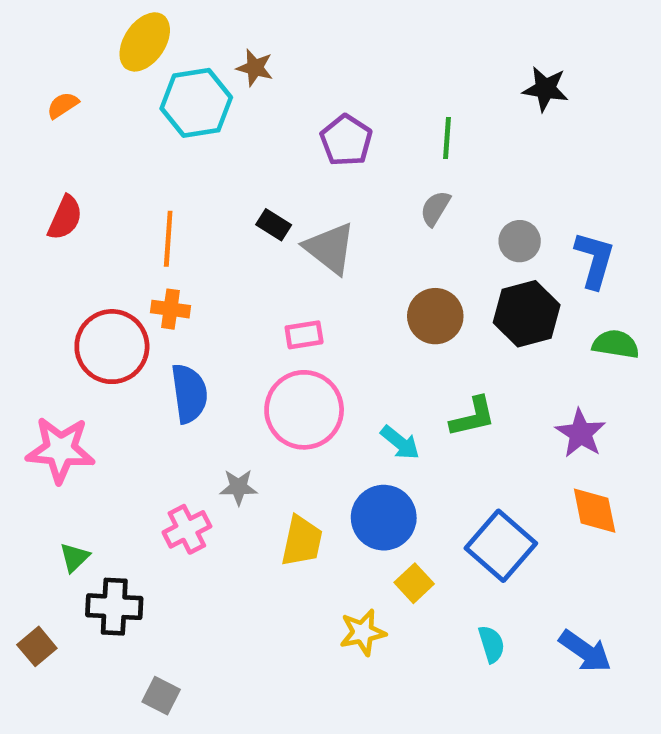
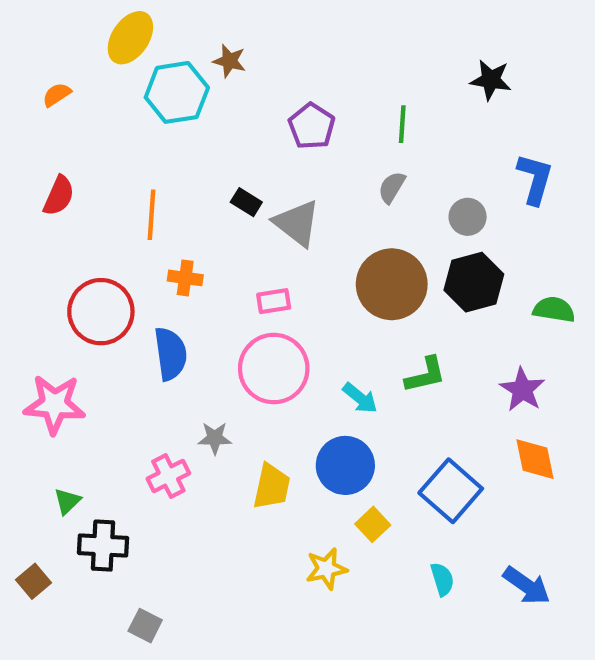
blue L-shape: (595, 260) -> (535, 179), moved
orange cross: (170, 309) -> (185, 278), moved
brown circle: (435, 316) -> (392, 284), size x1.4

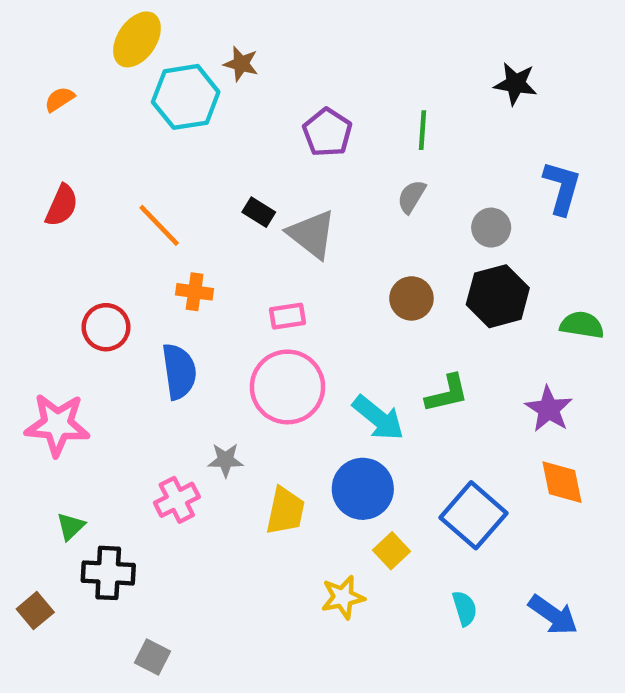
orange line: (151, 215) -> (159, 225), turned -48
brown circle: (392, 284) -> (411, 298), size x0.6
red circle: (101, 312) -> (106, 327), size x0.7
cyan arrow: (360, 398) -> (378, 418), size x1.4

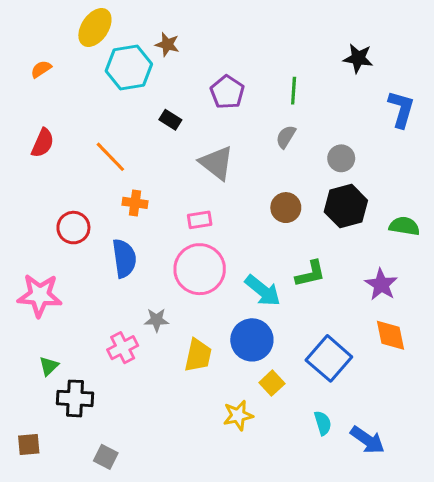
blue L-shape: (562, 188) -> (401, 109), moved
black rectangle: (259, 212) -> (170, 120), moved
brown square: (35, 611) -> (29, 445), moved, turned 35
blue arrow: (553, 615) -> (367, 440), moved

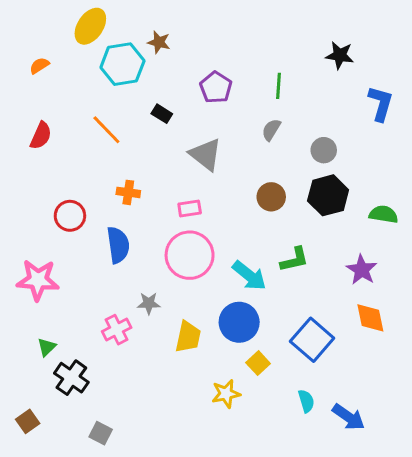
orange line: (110, 157) -> (106, 130), moved
black cross: (75, 398) -> (71, 378), turned 32
brown square: (29, 445) -> (28, 421), turned -30

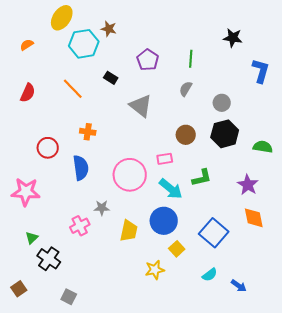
pink rectangle: (190, 208) -> (165, 159), moved
cyan semicircle: (306, 401) -> (210, 275), turned 70
blue arrow: (349, 417) -> (239, 286), size x0.7

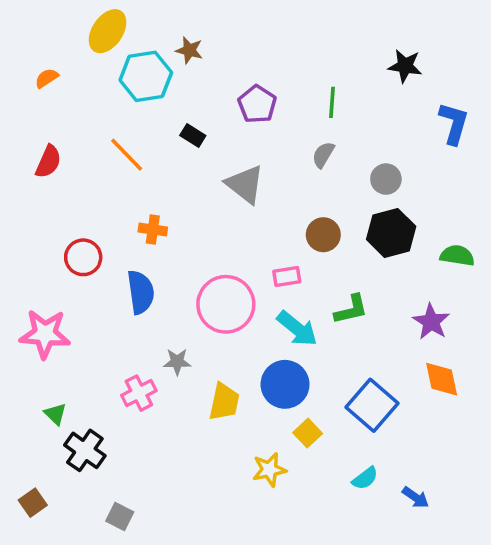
green triangle: (32, 238) -> (55, 414), turned -32

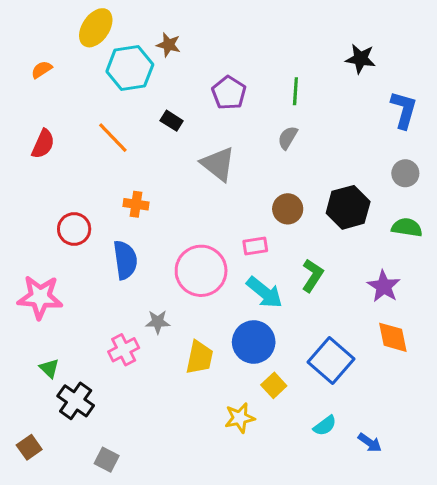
gray circle: (386, 179) -> (405, 173), moved
green L-shape: (351, 310) -> (312, 275), turned -44

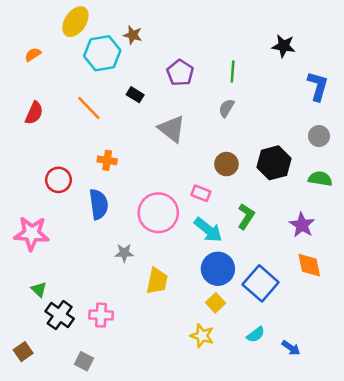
pink rectangle: (255, 246) -> (201, 193), turned 30
blue circle: (254, 342) -> (218, 269), moved
pink cross: (124, 350) -> (101, 315), moved, turned 30
yellow star: (240, 418) -> (202, 336), moved, turned 30

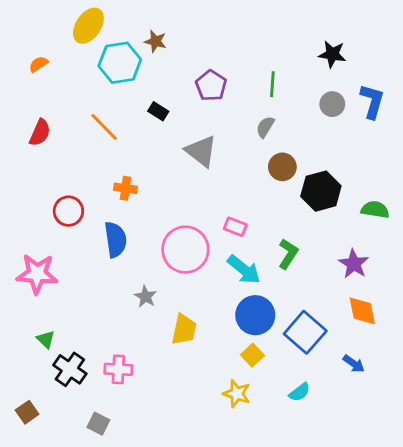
gray circle: (319, 136) -> (332, 104), moved
brown circle: (226, 164) -> (282, 167), moved
gray star: (124, 253) -> (145, 297), turned 30
blue arrow: (291, 348) -> (354, 364), moved

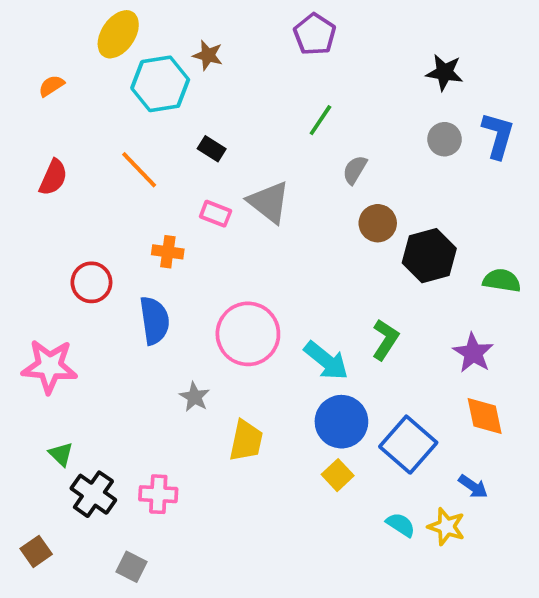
green line: (272, 84) -> (320, 120), moved, turned 30
purple pentagon: (211, 86) -> (315, 34), moved
pink rectangle: (235, 227) -> (216, 214), moved
cyan semicircle: (299, 392) -> (401, 525), turned -110
yellow star: (237, 394) -> (446, 527), moved

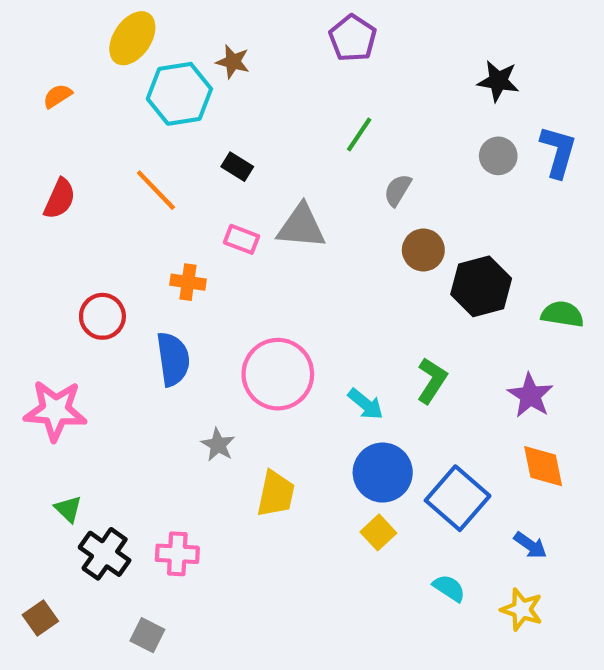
gray triangle: (269, 202) -> (301, 226), turned -33
cyan arrow: (326, 361) -> (366, 404), size x0.7
yellow star: (446, 527) -> (522, 609), moved

